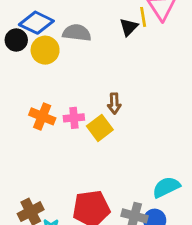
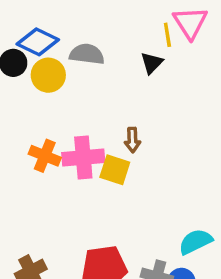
black triangle: (129, 27) -> (152, 63), moved
pink cross: (74, 118) -> (83, 157), size x1.6
yellow square: (100, 128) -> (115, 170), turned -35

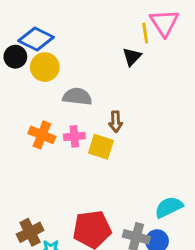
gray semicircle: (87, 54) -> (77, 97), moved
pink cross: (83, 157) -> (74, 136), size x0.6

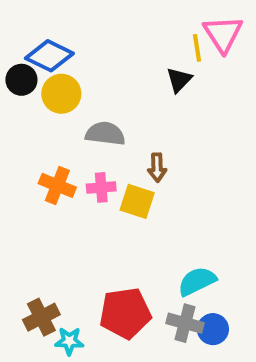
cyan semicircle: (169, 207) -> (197, 281), moved

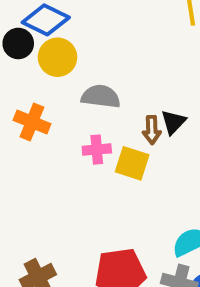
black triangle: (179, 80) -> (173, 122), moved
orange cross: (57, 185) -> (32, 122), moved

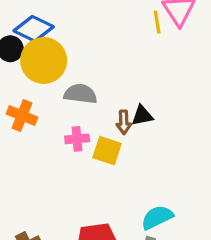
yellow circle: (57, 57) -> (44, 60), size x1.4
black triangle: (173, 122) -> (142, 116), turned 35

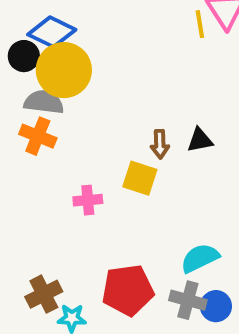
gray semicircle: (80, 94) -> (44, 102), moved
black triangle: (142, 116) -> (200, 140), moved
pink cross: (77, 139) -> (88, 200), moved

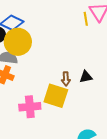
yellow square: (140, 178) -> (56, 96), size x1.4
pink cross: (88, 200) -> (30, 107), size x1.5

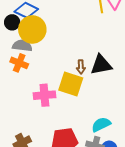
black triangle: (86, 77) -> (101, 65), size x1.6

